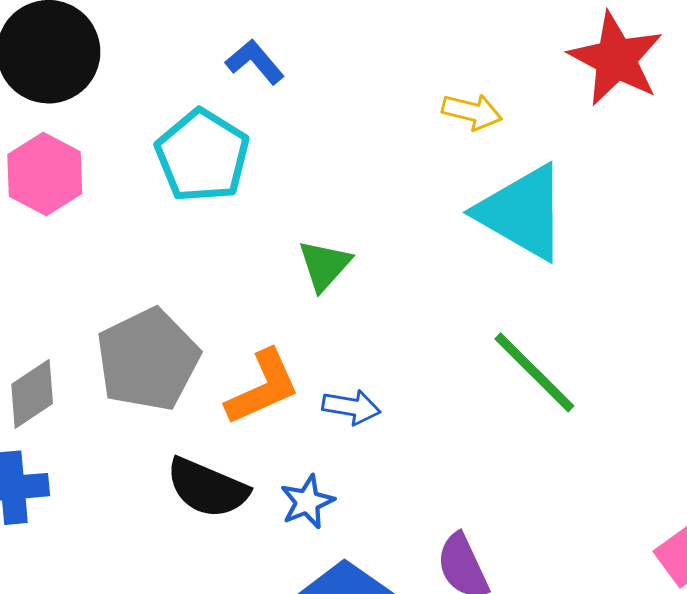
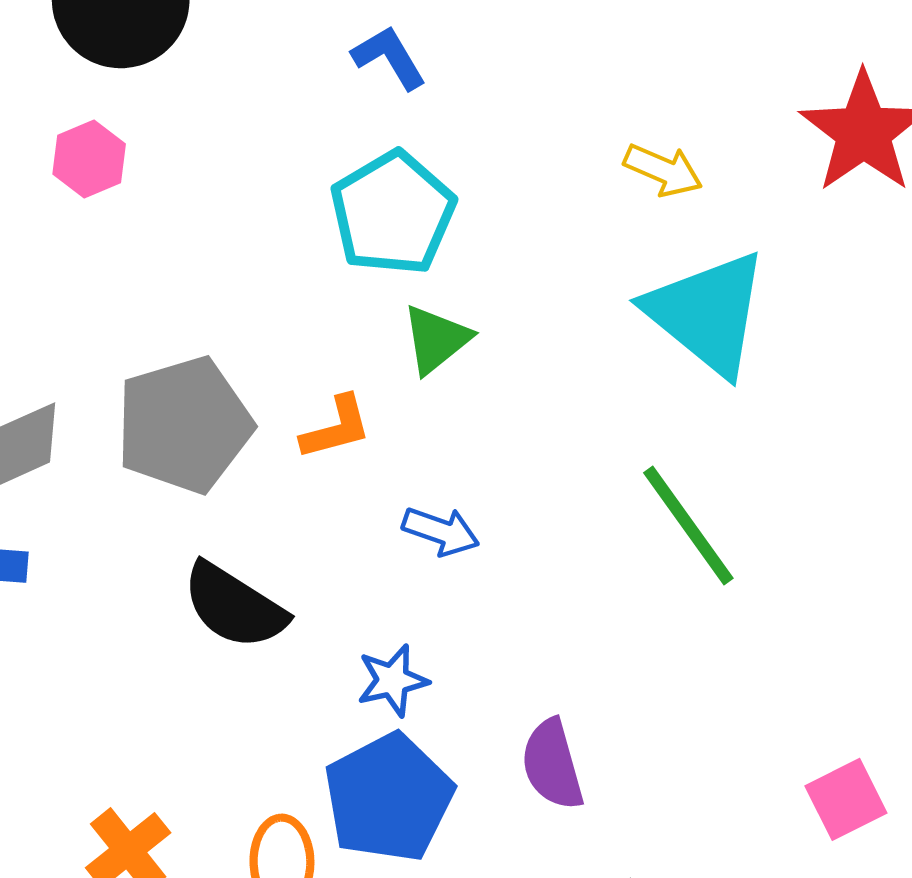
cyan pentagon: (202, 156) -> (393, 213), moved
pink hexagon: (45, 174) -> (89, 159), size x0.7
orange L-shape: (263, 387) -> (336, 428), moved, size x0.7
blue star: (307, 502) -> (393, 680), moved

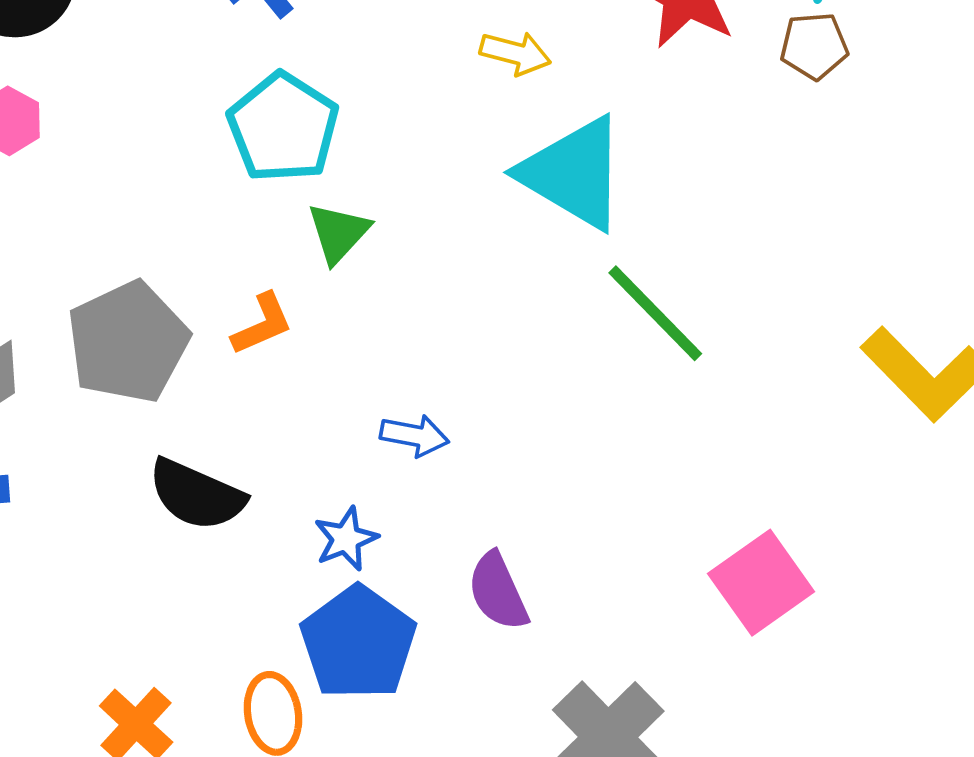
green line: (688, 526) -> (655, 313), moved
blue arrow: (441, 531) -> (414, 436), moved
pink square: (846, 799) -> (761, 583), size x1.4

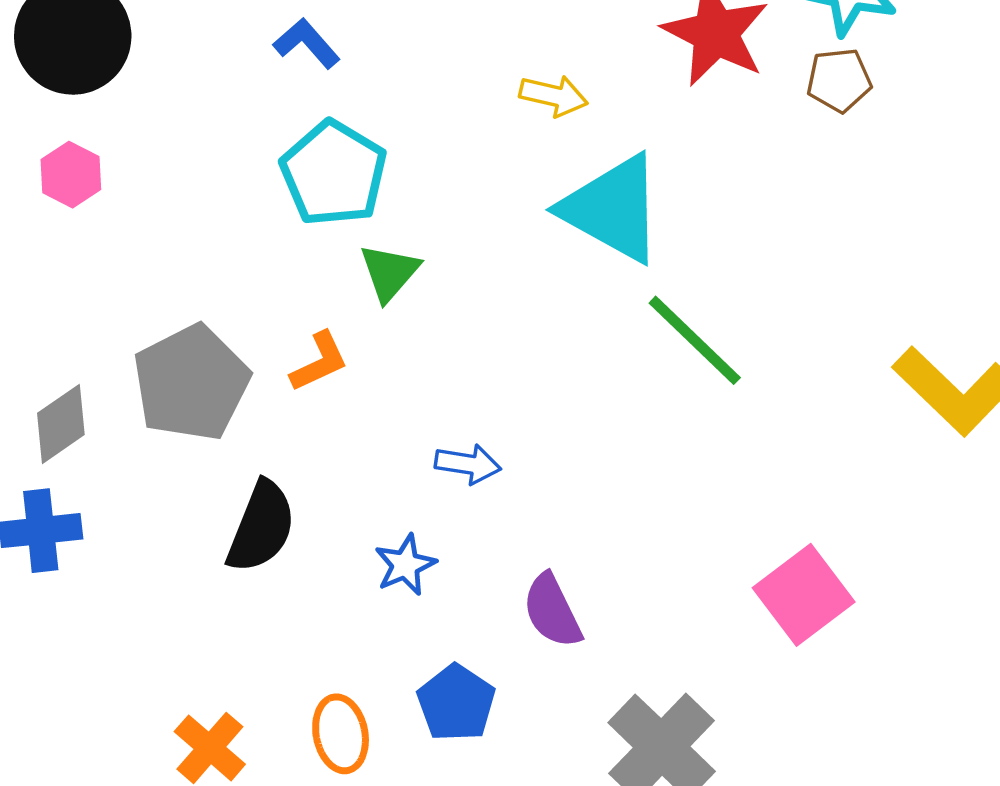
black semicircle: (197, 495) -> (261, 527), turned -90
blue pentagon: (358, 643) -> (456, 703), moved, size x0.7

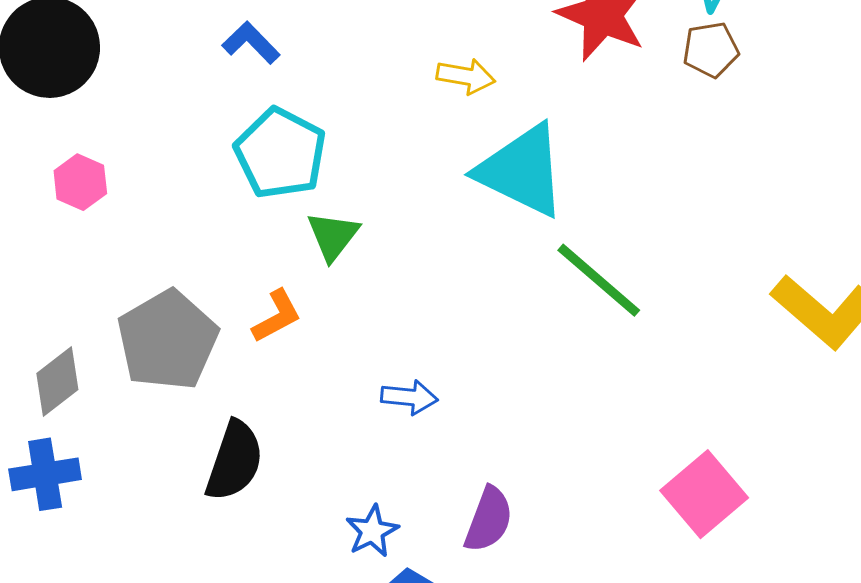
pink hexagon: (71, 175) -> (80, 182), moved
blue star: (405, 565) -> (372, 531), moved
purple semicircle: (552, 611) -> (489, 520), turned -130

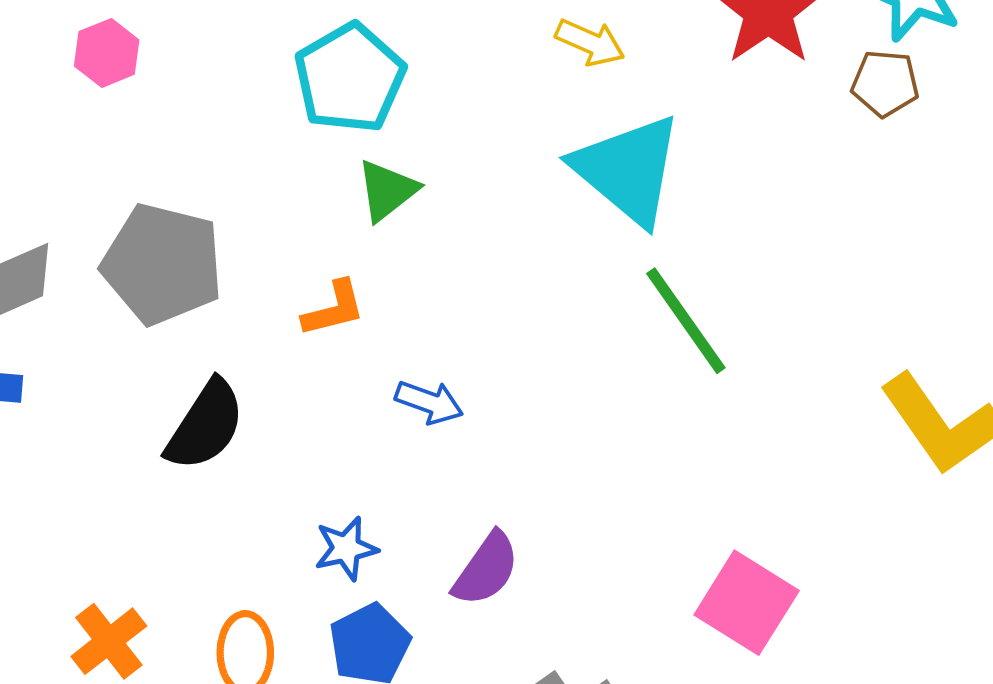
orange L-shape: (277, 316) -> (334, 309), moved
gray pentagon: (168, 340) -> (162, 264), turned 30
pink square: (704, 494) -> (747, 603), turned -32

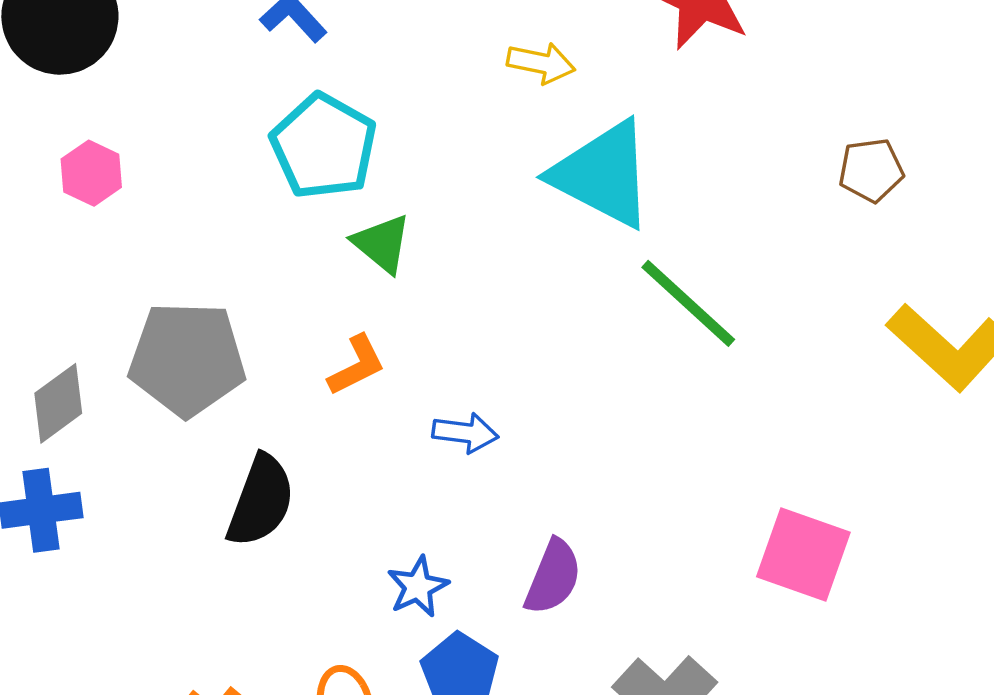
brown pentagon: (885, 83) -> (871, 170), moved
green triangle: (387, 190) -> (382, 244), turned -30

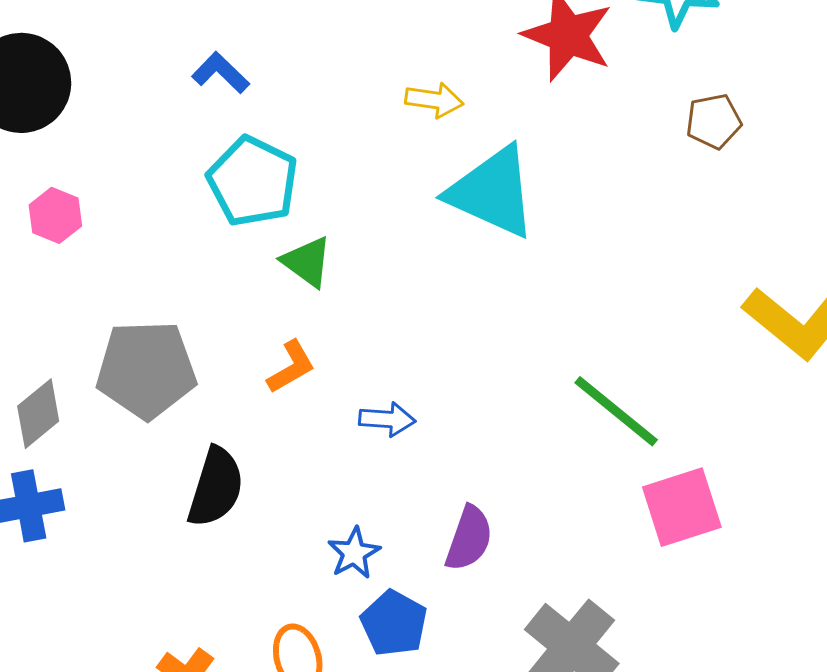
brown pentagon: (871, 170) -> (714, 121), moved
green line: (688, 303) -> (616, 411), moved
pink square: (803, 554) -> (682, 507), turned -34

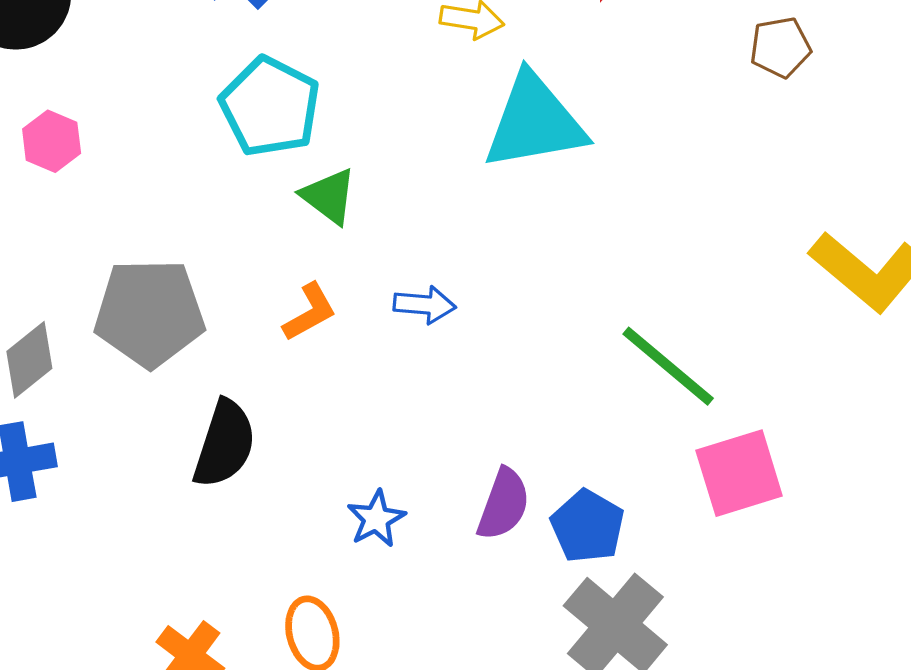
cyan triangle: (492, 192) -> (535, 122), turned -35
blue arrow: (387, 419) -> (425, 305), moved
blue pentagon: (394, 623) -> (588, 526), moved

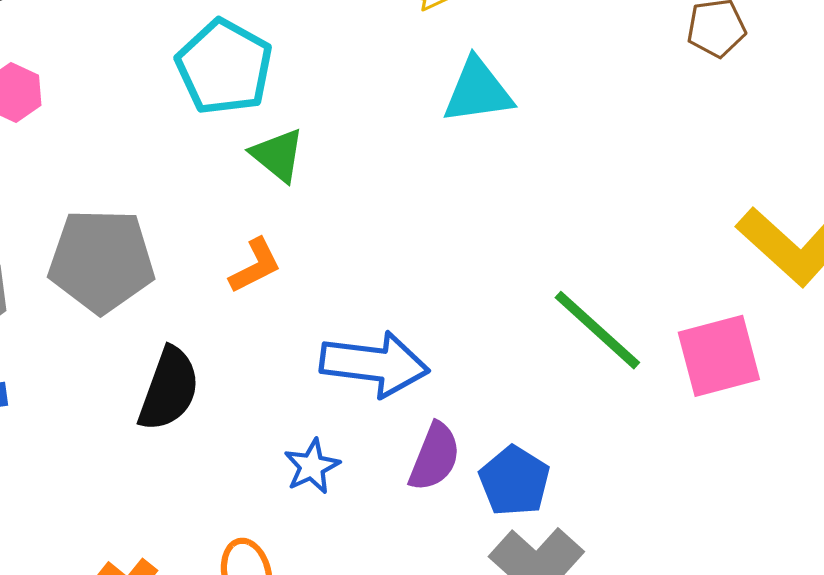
cyan triangle: (535, 122) -> (478, 91), size x0.7
blue arrow: (425, 305) -> (374, 364), moved, size x1.8
pink square: (739, 473) -> (719, 356), moved

